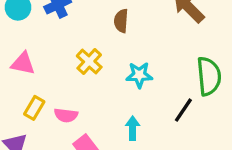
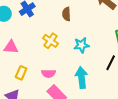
pink semicircle: (66, 115) -> (48, 74), moved
cyan arrow: (133, 128) -> (81, 77), size x1.5

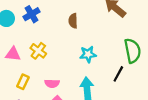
yellow cross: (50, 41) -> (38, 51), moved

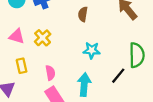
yellow rectangle: (23, 82) -> (22, 66), turned -48
pink semicircle: (52, 83) -> (50, 73), turned -112

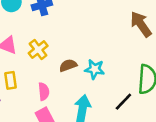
brown semicircle: (83, 14) -> (68, 65), moved, turned 56

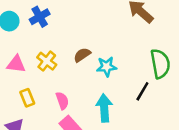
brown semicircle: (68, 65) -> (82, 55), moved

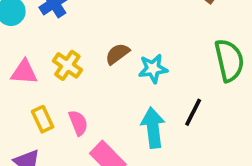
black line: (142, 91) -> (193, 112), moved
pink semicircle: (62, 101) -> (78, 123), moved

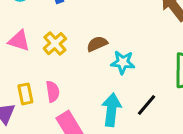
yellow rectangle: (43, 119) -> (25, 94), moved

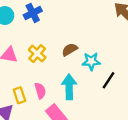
black line: (146, 105) -> (109, 80), moved
cyan arrow: (111, 110) -> (69, 87), moved

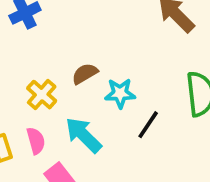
yellow cross: (37, 54) -> (42, 95), moved
cyan arrow: (69, 87) -> (83, 135), turned -45

